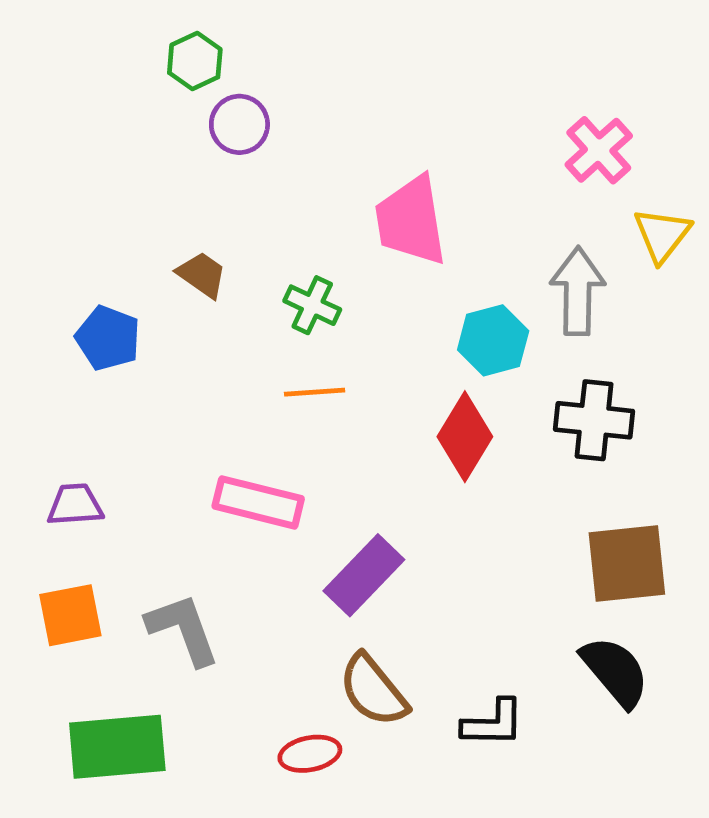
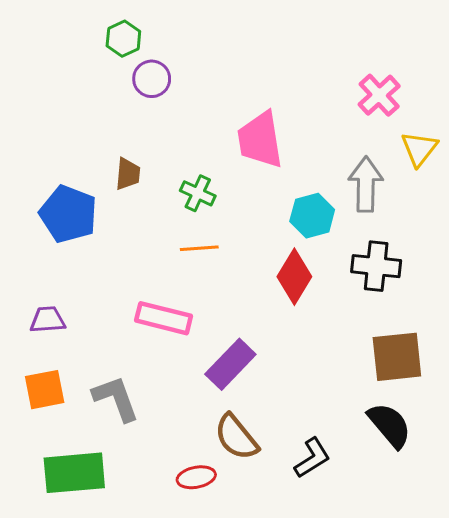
brown trapezoid: (202, 275) -> (128, 174), turned 60
blue pentagon: (108, 338) -> (68, 214), size x1.4
black L-shape: (493, 723) -> (312, 458), turned -33

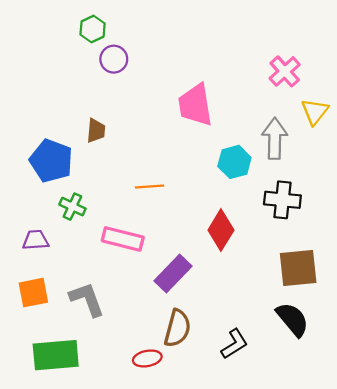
green cross: (198, 193) -> (72, 207), moved
red diamond: (294, 277) -> (221, 230), moved
brown semicircle: (236, 437) -> (177, 328), turned -126

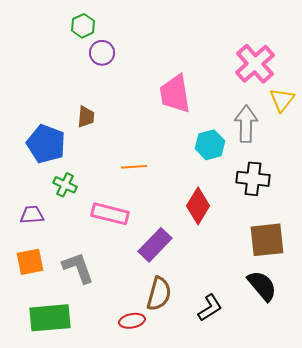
pink cross: (285, 71) -> (255, 64), size x1.4

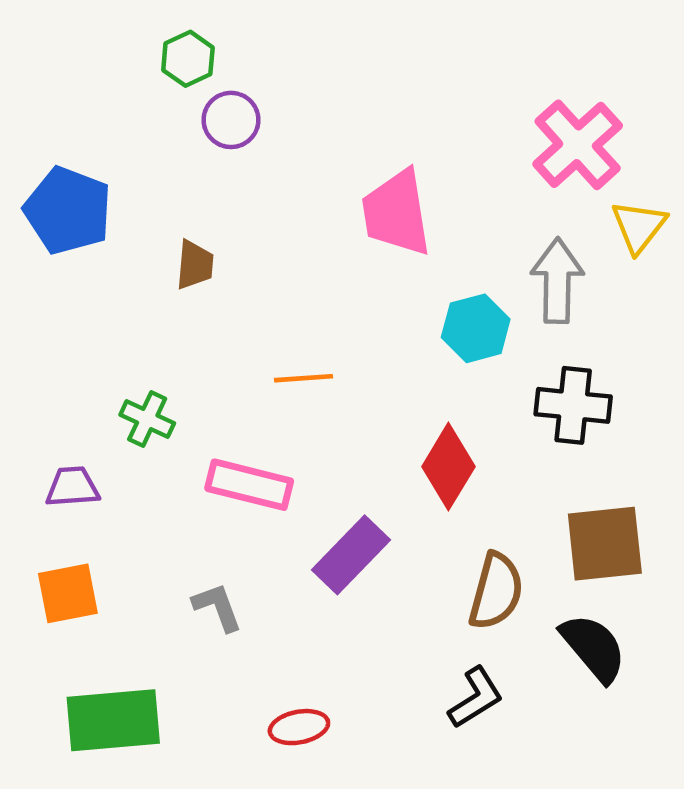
blue pentagon: (46, 144) -> (68, 211), moved
gray L-shape: (78, 268) -> (217, 607), moved, size x0.7
brown semicircle: (159, 294) -> (496, 591), moved

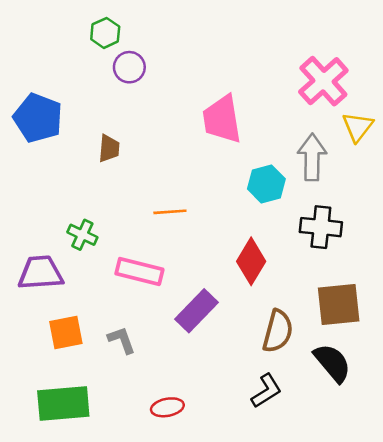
purple trapezoid: (72, 487) -> (40, 273), size x1.5
orange square: (68, 593) -> (66, 332), moved

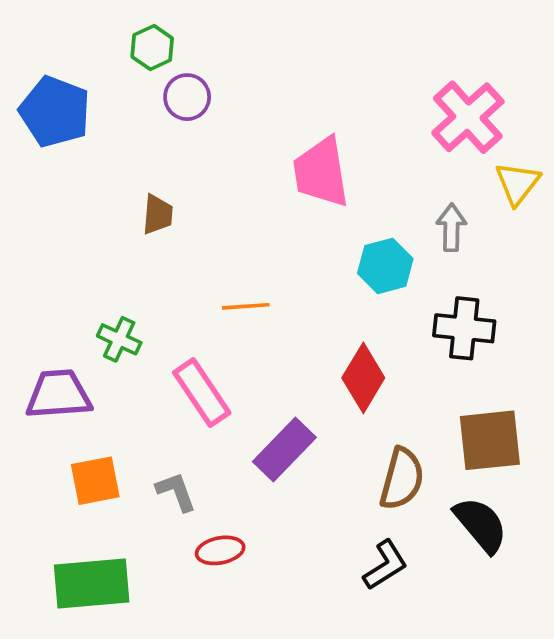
blue pentagon: (38, 118) -> (55, 112), moved
gray arrow: (312, 157) -> (451, 227), size x0.7
pink rectangle: (139, 272) -> (202, 393), turned 42
red ellipse: (167, 407) -> (220, 550), moved

